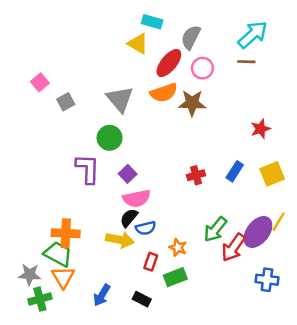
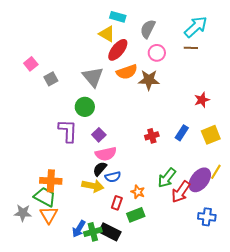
red ellipse: (169, 63) -> (118, 50), moved
green cross: (40, 299) -> (93, 232), moved
black rectangle: (142, 299) -> (110, 232), size x1.5

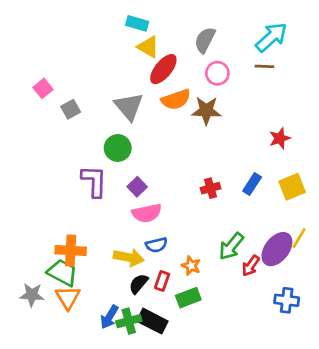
cyan rectangle: (118, 17) -> (137, 23), moved
black semicircle: (100, 169) -> (138, 284), moved
red arrow: (181, 192) -> (251, 266), size x0.7

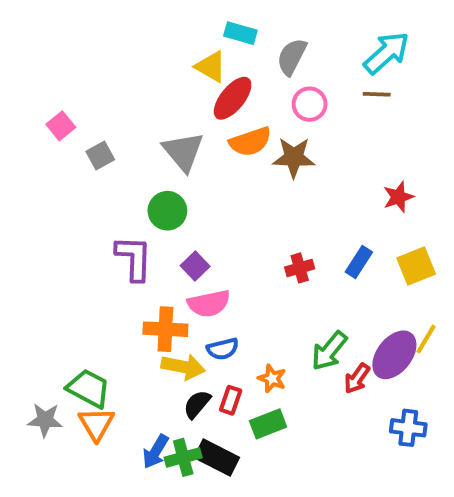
cyan rectangle: (137, 23) -> (240, 33), moved
orange cross: (71, 250) -> (165, 329), moved

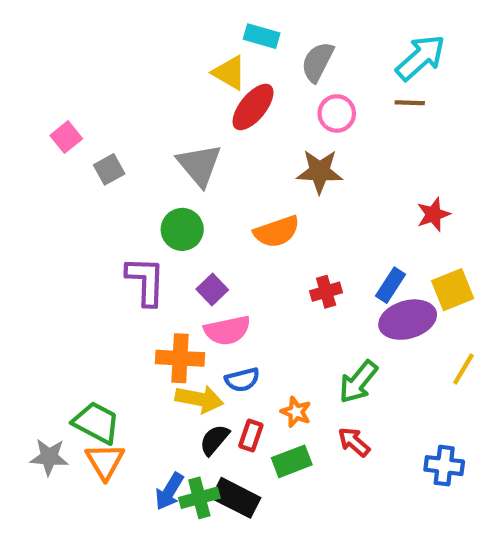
orange semicircle: (250, 142) -> (277, 232), moved
purple ellipse: (394, 355) -> (408, 320), moved, turned 36
red arrow: (357, 379) -> (354, 442), moved, turned 96

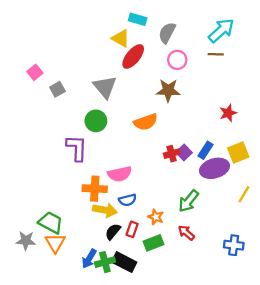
purple square: (212, 290) -> (184, 153), moved

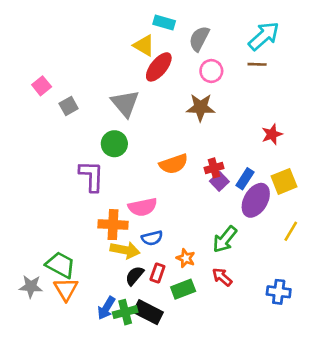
orange semicircle: (146, 122) -> (174, 164), moved
red cross: (172, 154) -> (214, 168), moved
purple ellipse: (215, 168) -> (256, 200), turned -44

